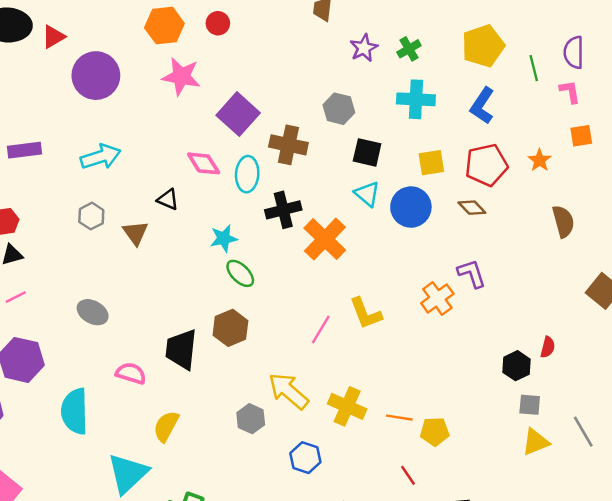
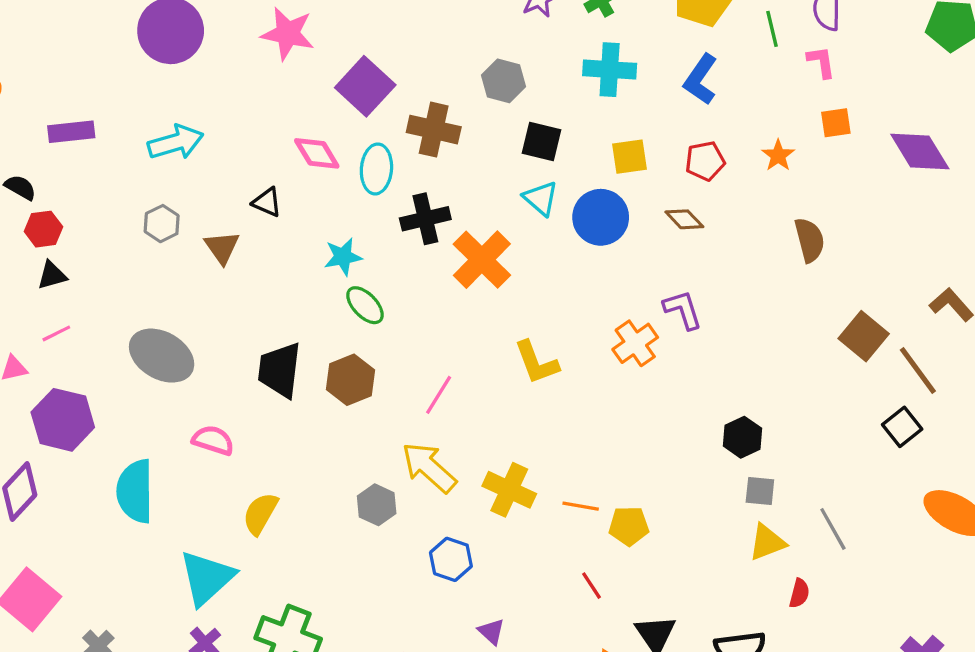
red pentagon: (486, 165) -> (705, 161), size x0.7
gray ellipse: (93, 312) -> (162, 356), size x1.5
pink line: (321, 330) -> (439, 395), moved
red semicircle: (548, 347) -> (799, 593), moved
black trapezoid: (181, 349) -> (280, 370), moved

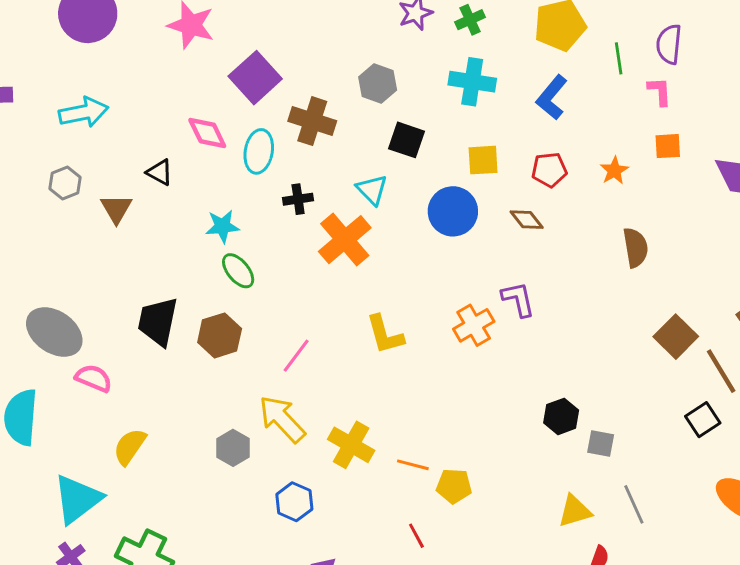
cyan triangle: (541, 198) -> (372, 190), moved
black cross: (425, 219) -> (298, 199), size x0.7
gray ellipse: (162, 356) -> (54, 332), moved
gray square: (760, 491) -> (601, 443), moved

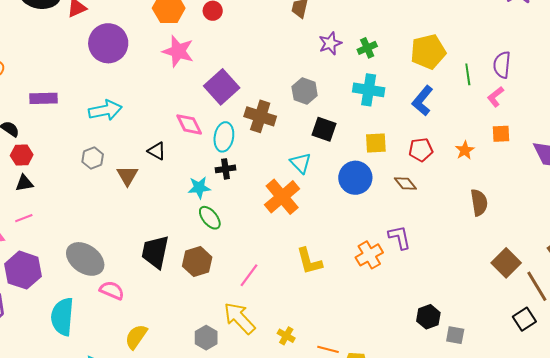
pink L-shape: (660, 91) -> (496, 97), turned -125
black cross: (298, 199) -> (225, 169), moved
yellow cross: (351, 445) -> (286, 336), size x0.6

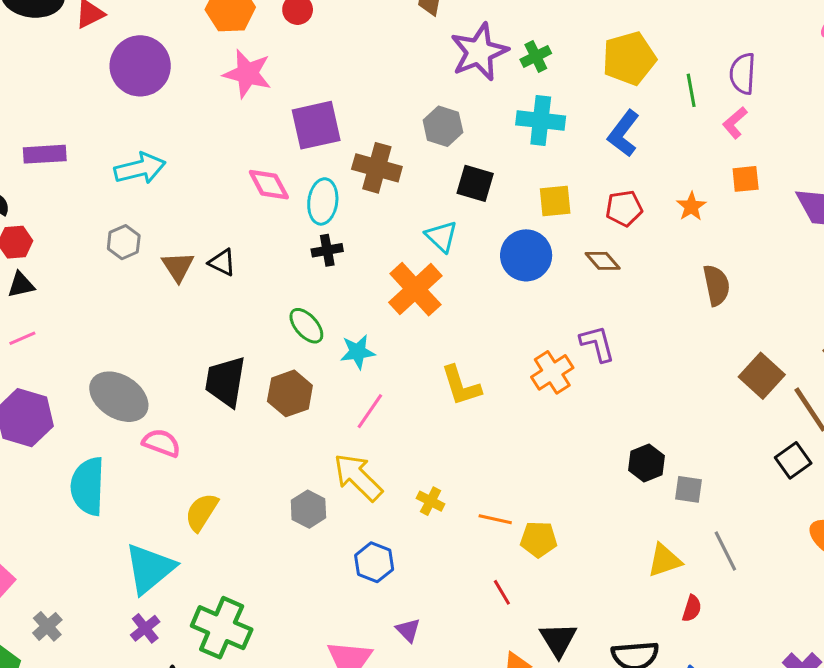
purple star: (330, 43) -> (479, 52), size x1.6
purple square: (222, 87) -> (316, 125), turned 32
black triangle: (157, 151) -> (222, 262), moved
cyan star: (199, 188) -> (358, 352), moved

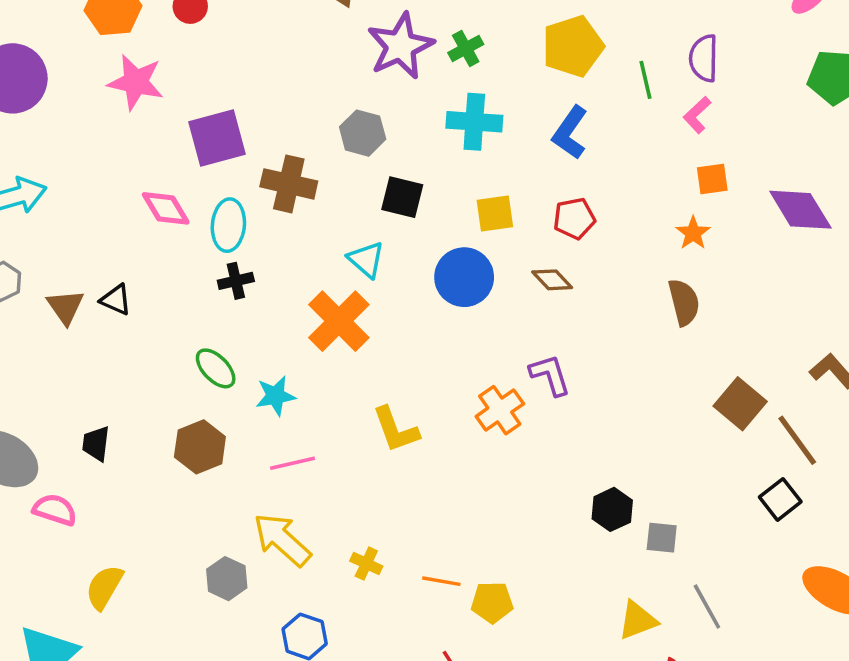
orange star: (691, 206) -> (693, 233), moved
black trapezoid: (225, 381) -> (96, 444), moved, size x0.6
pink line: (370, 411) -> (293, 463), turned 45

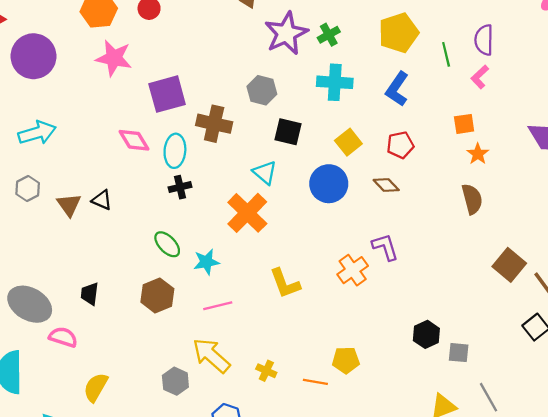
orange square: (712, 179) -> (464, 124), moved
yellow square: (495, 213) -> (348, 142), turned -30
yellow pentagon: (492, 602) -> (346, 360), moved

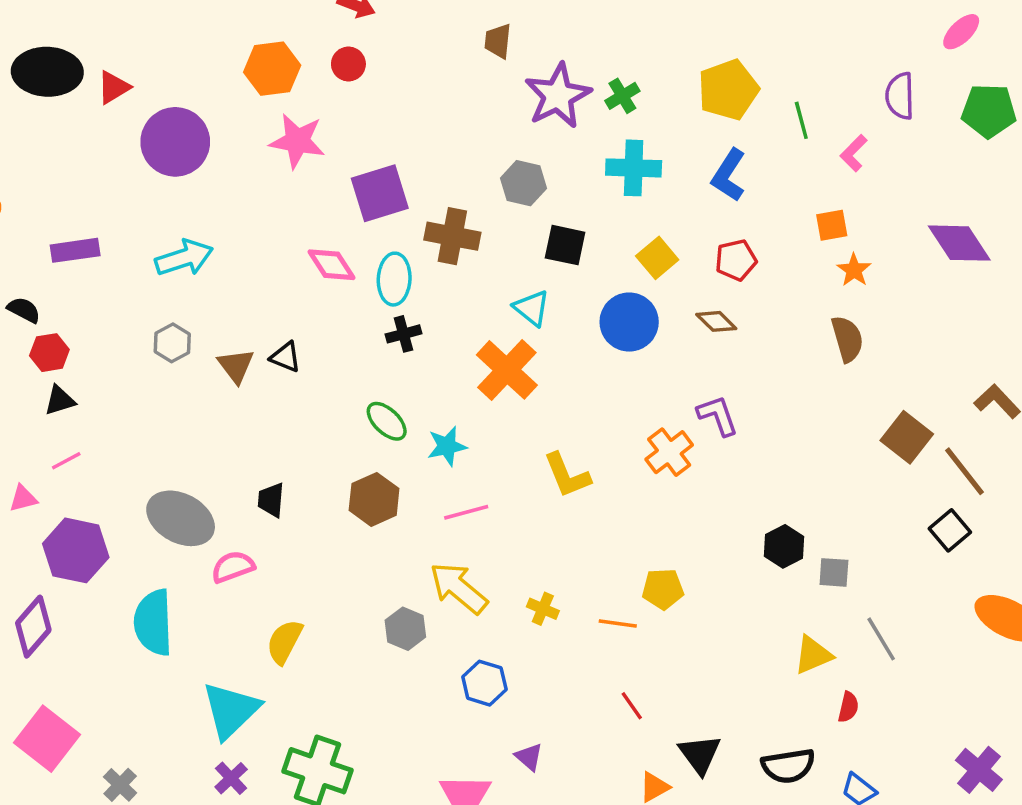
purple semicircle: (484, 40) -> (900, 96), moved
pink semicircle: (63, 337) -> (233, 567), turned -36

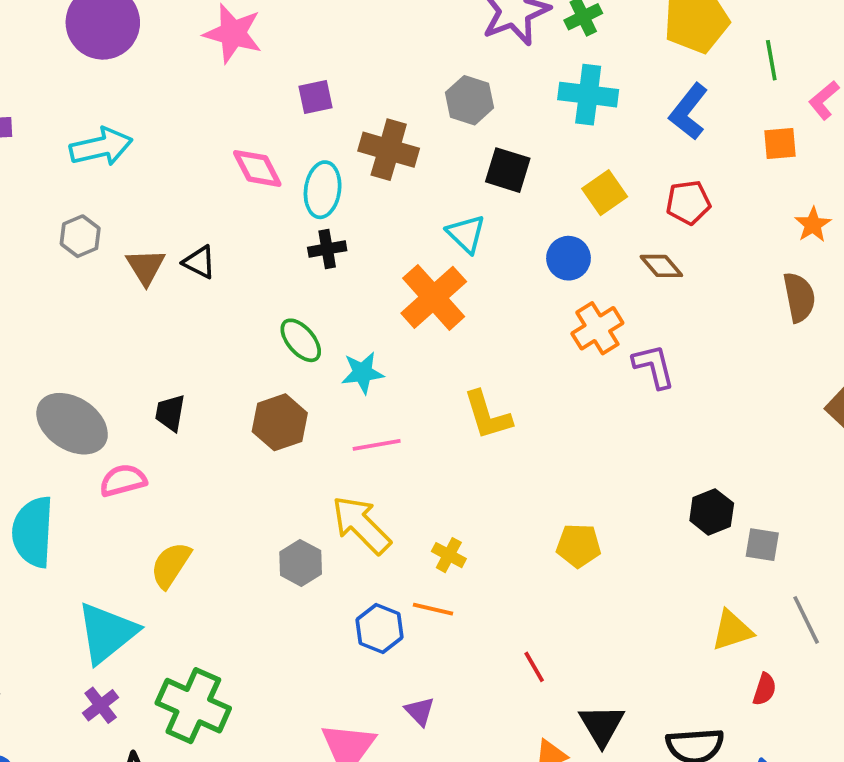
purple square: (380, 193) -> (315, 97), size x0.6
orange square: (832, 225) -> (780, 144), moved
blue circle: (629, 322) -> (568, 258), size x0.7
orange cross: (669, 452) -> (597, 328), moved
orange line: (618, 623) -> (433, 609), moved

